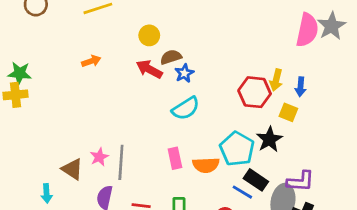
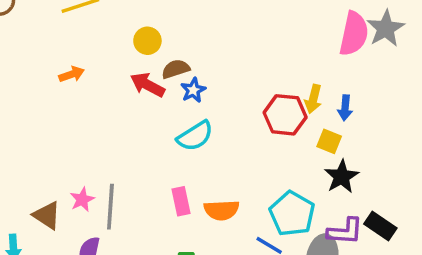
black star: (269, 139) -> (342, 177), moved
cyan pentagon: (237, 149) -> (292, 214), moved
black rectangle: (256, 180) -> (380, 226), moved

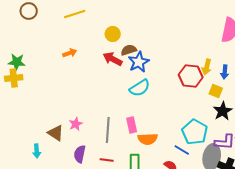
blue star: (193, 90) -> (139, 62), size x1.5
gray line: (110, 207) -> (108, 130), moved
orange semicircle: (222, 210) -> (148, 139), moved

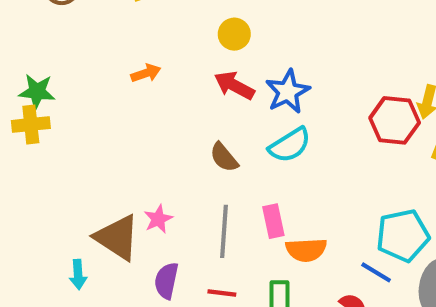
brown semicircle: (129, 50) -> (224, 157), moved, turned -112
cyan pentagon: (195, 132) -> (403, 235), turned 30
brown triangle: (56, 133) -> (117, 238), size x1.4

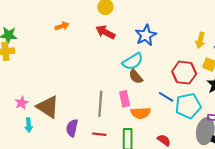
blue star: (288, 92) -> (146, 35), moved
red hexagon: (395, 120) -> (184, 73), moved
brown semicircle: (224, 157) -> (136, 77), moved
pink star: (158, 219) -> (22, 103), moved
blue line: (376, 272) -> (166, 97), moved

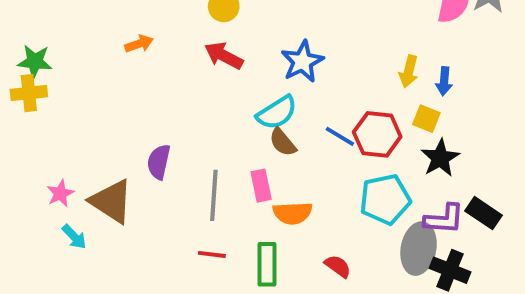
blue line: (166, 97) -> (340, 136), moved
cyan arrow: (29, 125) -> (74, 237), turned -40
purple semicircle: (72, 128) -> (159, 162), moved

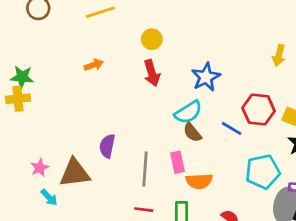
red arrow: (224, 56) -> (152, 73), turned -135
yellow arrow: (409, 71) -> (279, 55), moved
red hexagon: (377, 134) -> (259, 109), moved
brown triangle: (111, 201) -> (75, 173), turned -40

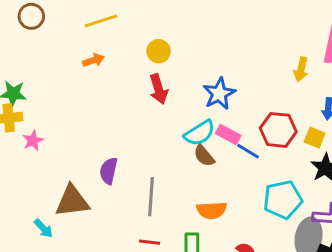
orange arrow: (94, 65) -> (93, 60), moved
pink rectangle: (177, 162) -> (228, 134), moved, turned -50
pink star: (40, 168) -> (33, 141), moved

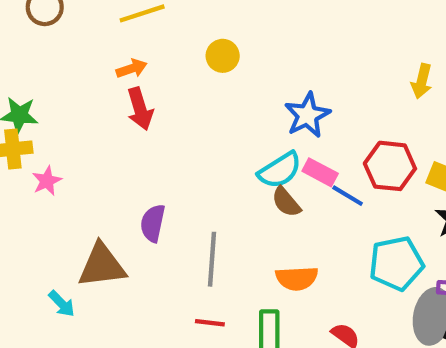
red arrow: (159, 89) -> (140, 109), moved

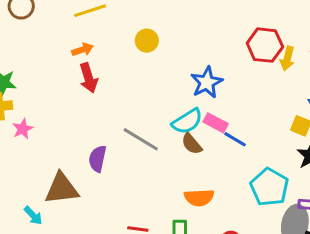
red hexagon: (390, 166) -> (265, 45), moved
gray line: (212, 259) -> (141, 139), moved, turned -63
cyan pentagon: (396, 263) -> (269, 187), turned -30

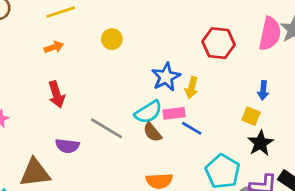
yellow arrow: (287, 59) -> (192, 88), moved
red arrow: (88, 78) -> (57, 94), moved
pink rectangle: (216, 123) -> (174, 113), turned -35
purple semicircle: (97, 159) -> (67, 146), turned -95

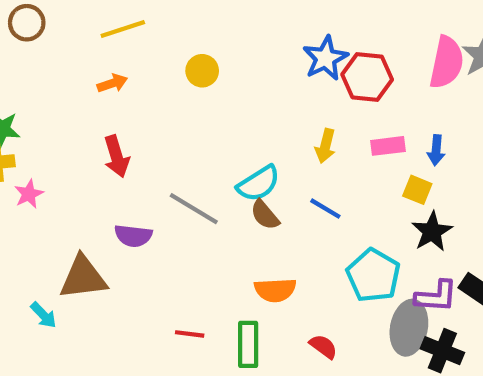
blue star: (166, 77) -> (325, 58), moved
pink rectangle: (174, 113) -> (388, 146), moved

